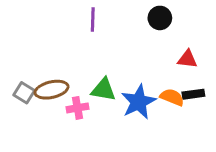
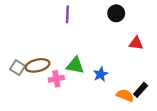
black rectangle: (193, 94) -> (141, 90), moved, turned -40
orange semicircle: (172, 97) -> (125, 95), moved
blue star: (139, 102) -> (101, 74), size x0.6

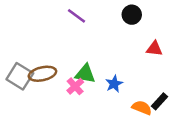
purple line: (67, 14) -> (76, 16), turned -56
gray square: (18, 68) -> (20, 76), size x1.5
pink cross: (56, 79) -> (75, 86), moved, turned -32

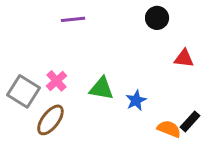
purple line: (76, 16) -> (73, 19), moved, turned -42
brown ellipse: (42, 74) -> (50, 120), moved, turned -40
pink cross: (75, 86) -> (56, 81), moved

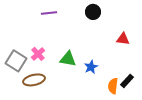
black circle: (157, 18) -> (93, 12), moved
brown ellipse: (50, 120) -> (34, 80), turned 40
orange semicircle: (169, 129) -> (113, 86), turned -105

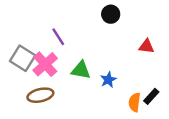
purple line: (49, 13) -> (58, 37), moved, turned 63
pink cross: (38, 54) -> (45, 64), size x1.5
gray square: (16, 61) -> (23, 58), moved

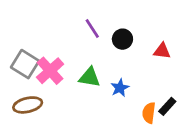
black circle: (111, 14) -> (122, 39), moved
purple line: (58, 37) -> (92, 29), moved
brown ellipse: (40, 95) -> (28, 105), moved

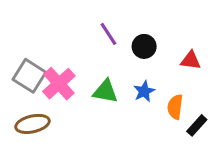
blue star: (120, 88) -> (144, 91), moved
orange semicircle: (149, 113) -> (175, 107), moved

